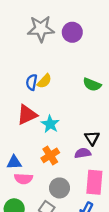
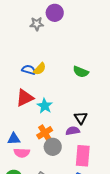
gray star: (41, 29) -> (37, 24), size x0.6
purple circle: (72, 32) -> (55, 13), moved
blue semicircle: (32, 82) -> (29, 70), turned 96
gray circle: (59, 188) -> (53, 147), moved

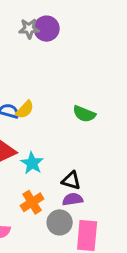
gray star: (37, 24) -> (29, 29), moved
black triangle: (81, 118) -> (71, 180), moved, turned -40
gray circle: (53, 147) -> (60, 222), moved

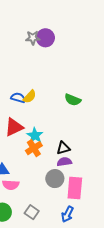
black triangle: (71, 180) -> (63, 148), turned -32
orange cross: (32, 202) -> (34, 148), moved

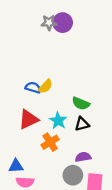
green semicircle: (73, 100) -> (81, 103), moved
cyan star: (35, 135) -> (58, 121), moved
black triangle: (63, 148) -> (82, 124), moved

